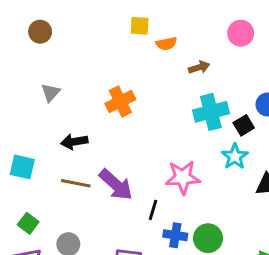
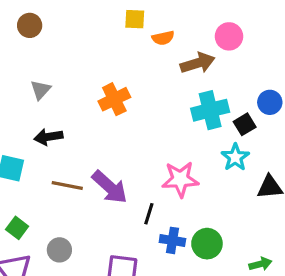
pink circle: (241, 33) -> (229, 36), moved
brown arrow: (199, 67) -> (198, 63), size x1.5
black arrow: (74, 142) -> (48, 137), moved

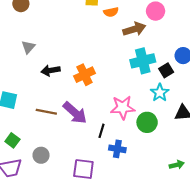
orange cross: (114, 99) -> (84, 75), moved
black arrow: (48, 137) -> (51, 70), moved
green circle: (207, 244) -> (147, 122), moved

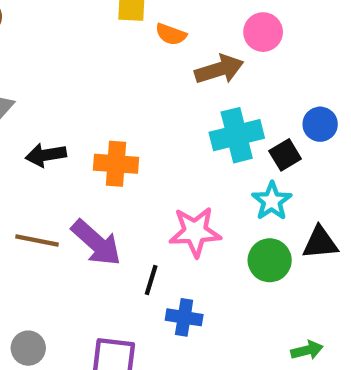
orange semicircle: (111, 12) -> (171, 34), turned 32
orange cross: (84, 75) -> (116, 164), turned 30
green circle: (147, 122) -> (270, 260), moved
gray circle: (41, 155) -> (28, 348), moved

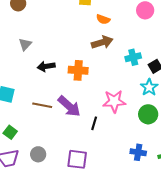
orange semicircle: (171, 34) -> (103, 19), moved
brown arrow: (219, 69) -> (102, 42), moved
cyan cross: (237, 135) -> (133, 57), size x0.7
blue cross: (184, 317) -> (138, 152), moved

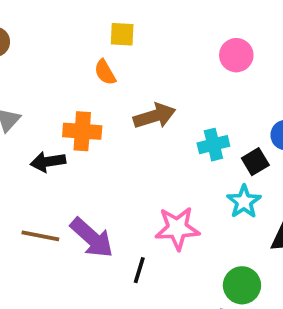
orange semicircle: (103, 19) -> (105, 72), moved, turned 40
orange cross: (78, 70) -> (82, 131), moved
green circle: (148, 114) -> (242, 285), moved

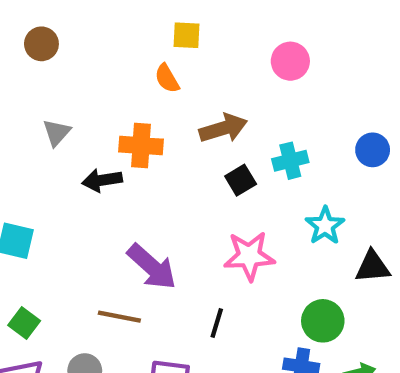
pink circle: (236, 55) -> (290, 61), moved
black square: (255, 162) -> (241, 180), moved
brown line: (40, 236) -> (119, 317), moved
black line: (139, 270) -> (217, 323), moved

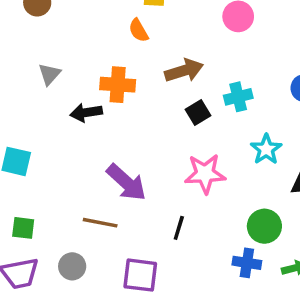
green square: (24, 323) -> (23, 228), turned -30

